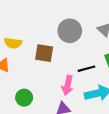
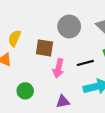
yellow semicircle: (13, 43) -> (14, 38), turned 105
pink arrow: (68, 85) -> (58, 68), moved

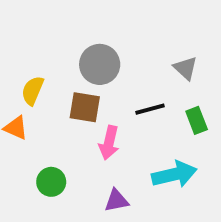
gray circle: (69, 26) -> (100, 64), moved
black line: (85, 63) -> (150, 109), moved

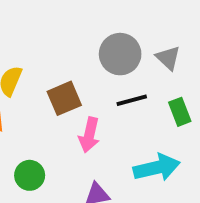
gray circle: (100, 64) -> (120, 54), moved
brown square: (85, 107) -> (64, 98), turned -32

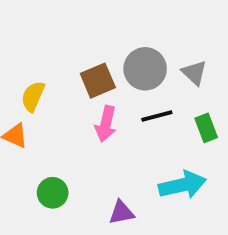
brown square: (64, 98) -> (98, 81), moved
pink arrow: (89, 135) -> (106, 124), moved

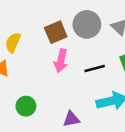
black line: (157, 116) -> (95, 69), moved

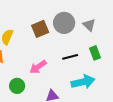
pink arrow: (61, 61) -> (38, 67), moved, turned 42

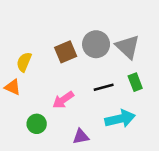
gray triangle: (89, 25) -> (128, 47), size x1.5

